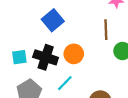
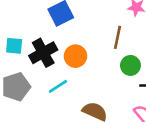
black cross: (46, 57) -> (43, 53), turned 30

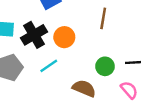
green circle: (130, 65) -> (105, 66), moved

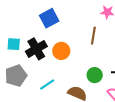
cyan line: (49, 66) -> (47, 84), moved

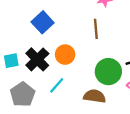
green circle: (95, 75) -> (108, 72), size x1.5
cyan line: (47, 84) -> (57, 85), moved

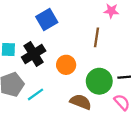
orange circle: (65, 55) -> (66, 65), moved
cyan line: (57, 85) -> (35, 94), moved

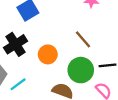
brown line: (97, 37) -> (83, 39), moved, turned -48

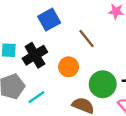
brown line: (83, 39) -> (87, 38), moved

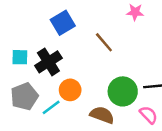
orange circle: (69, 67) -> (70, 90), moved

